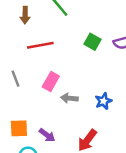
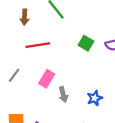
gray line: (16, 79) -> (14, 75), turned 56
gray arrow: (69, 98) -> (63, 95), turned -112

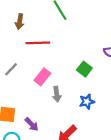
brown arrow: (25, 17) -> (20, 22), moved
green square: (86, 43) -> (84, 69), moved

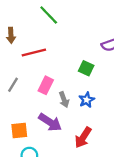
blue star: (87, 102) -> (87, 100), moved
purple arrow: (32, 124) -> (50, 122), moved, size x1.5

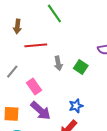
pink rectangle: (46, 85) -> (34, 86), moved, turned -70
gray arrow: (64, 100) -> (58, 63), moved
blue star: (87, 100) -> (76, 106), moved

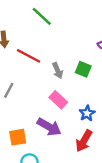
red line: (36, 45) -> (29, 56), turned 45
pink rectangle: (34, 86) -> (58, 100), moved

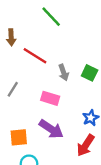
pink rectangle: (58, 100) -> (50, 98), moved, turned -30

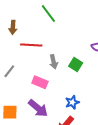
red line: (35, 56) -> (31, 45), turned -35

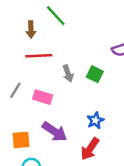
brown arrow: (13, 27) -> (31, 29), moved
pink rectangle: (40, 82) -> (43, 97), moved

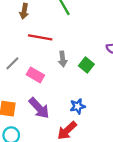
brown arrow: (31, 29) -> (24, 11), moved

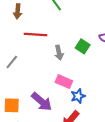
green square: (86, 65) -> (83, 46), moved
pink rectangle: (35, 75) -> (64, 82), moved

